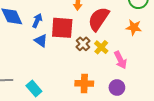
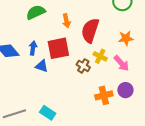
orange star: (134, 27) -> (126, 38), moved
brown cross: (83, 44) -> (83, 66), moved
orange cross: (84, 83) -> (104, 95), moved

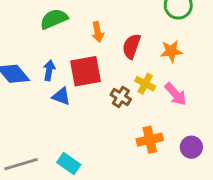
red semicircle: (90, 30) -> (131, 46), size x0.7
orange star: (126, 38) -> (171, 51), moved
purple circle: (125, 90) -> (191, 147), moved

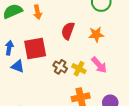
orange arrow: (98, 32) -> (38, 12), moved
yellow cross: (145, 84) -> (79, 69), moved

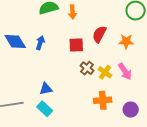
red square: (35, 49) -> (76, 45), moved, size x0.7
blue triangle: (18, 66) -> (46, 89), moved, turned -40

